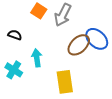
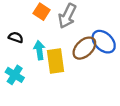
cyan arrow: (37, 58) -> (39, 50), moved
yellow rectangle: (65, 82) -> (55, 61), moved

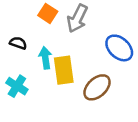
brown ellipse: (84, 48) -> (97, 87), moved

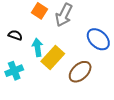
yellow rectangle: (64, 70) -> (53, 57), turned 50
cyan cross: (17, 86) -> (14, 71), turned 36

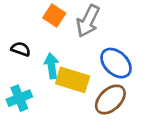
blue ellipse: (98, 39) -> (116, 63), moved
yellow rectangle: (53, 57) -> (73, 80), turned 65

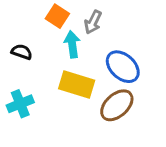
gray arrow: (88, 21) -> (93, 22), size x0.7
cyan arrow: (52, 66) -> (72, 44), moved

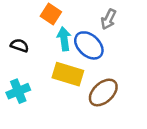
gray arrow: (93, 22) -> (108, 19), moved
blue ellipse: (123, 67) -> (89, 45), moved

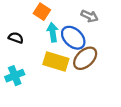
gray arrow: (108, 19) -> (89, 16), turned -91
brown ellipse: (103, 92) -> (85, 58), moved

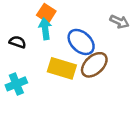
gray arrow: (89, 16) -> (119, 22), moved
cyan arrow: (53, 32) -> (45, 29), moved

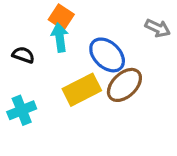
yellow rectangle: (62, 68) -> (82, 90), turned -44

